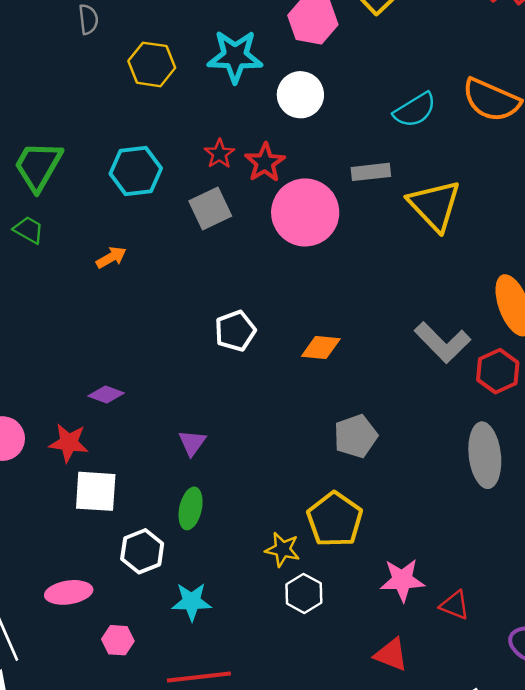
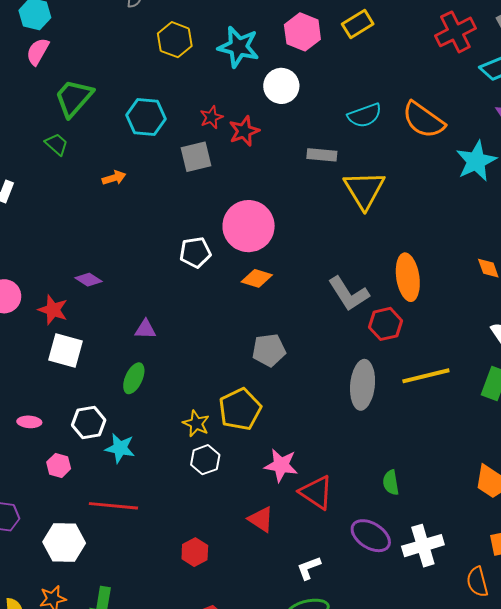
pink circle: (305, 212) -> (249, 226), moved
purple triangle: (192, 443) -> (145, 329), turned 45
white hexagon: (142, 551) -> (89, 423), moved
pink ellipse: (69, 592) -> (29, 422), size x0.7
red triangle: (455, 605) -> (316, 492), size x1.5

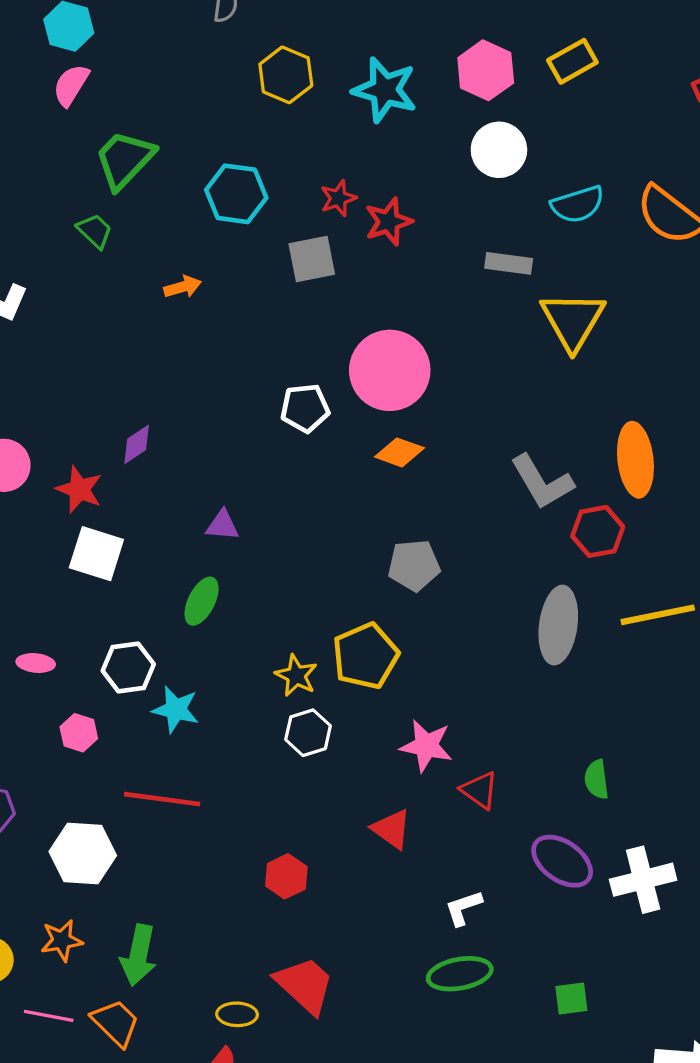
white circle: (281, 86) -> (499, 150), moved
purple diamond: (89, 280) -> (137, 444), turned -68
red triangle: (316, 492) -> (480, 790), size x0.7

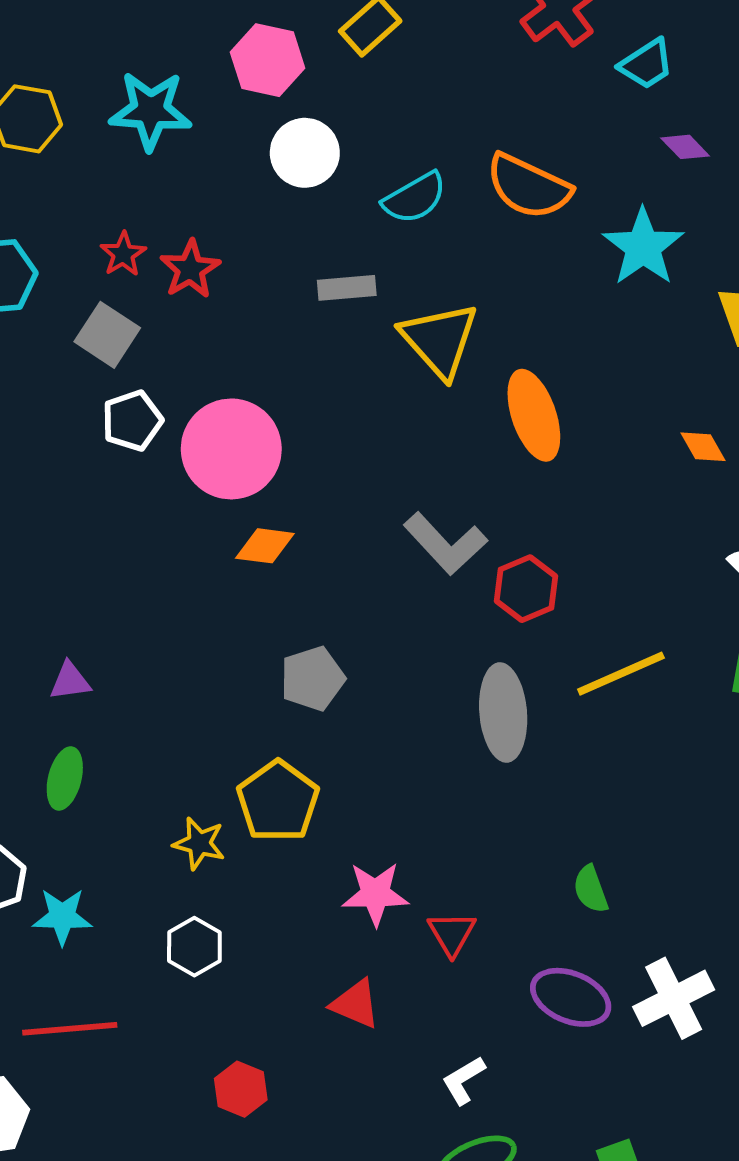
gray square: (312, 259) -> (107, 335), turned -33
white pentagon: (305, 408) -> (132, 421), moved
orange ellipse: (635, 460) -> (534, 415), moved
white hexagon: (308, 733) -> (194, 947), moved
red triangle: (480, 790) -> (452, 933), turned 36

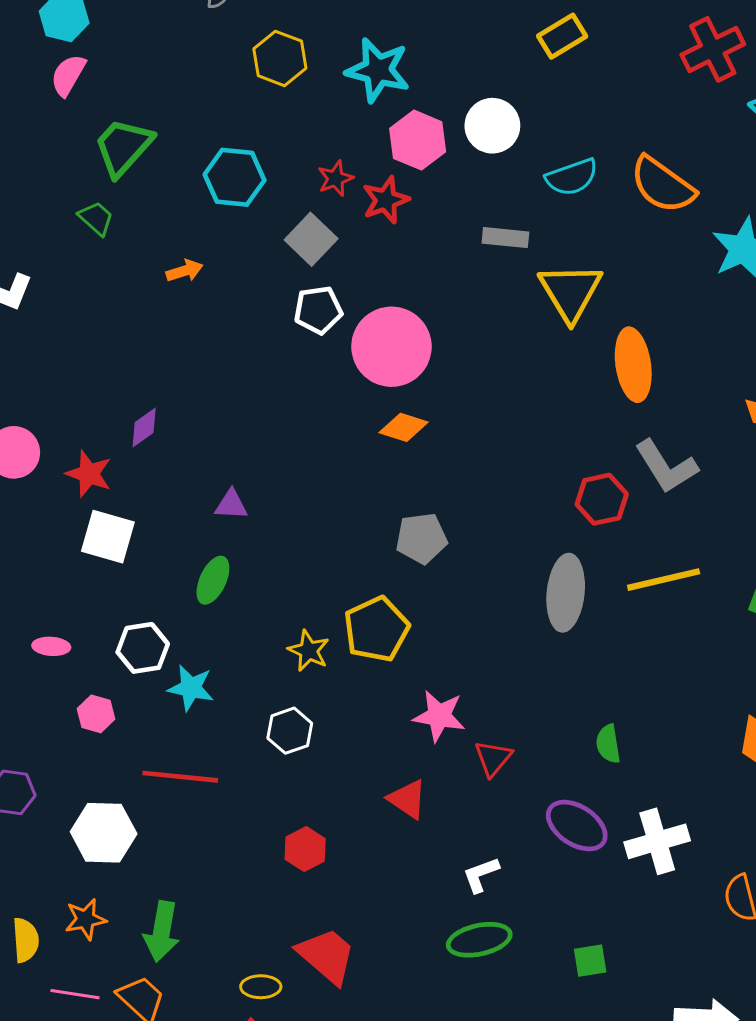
pink hexagon: (268, 60) -> (418, 140), moved
gray L-shape: (445, 543) -> (666, 466), moved

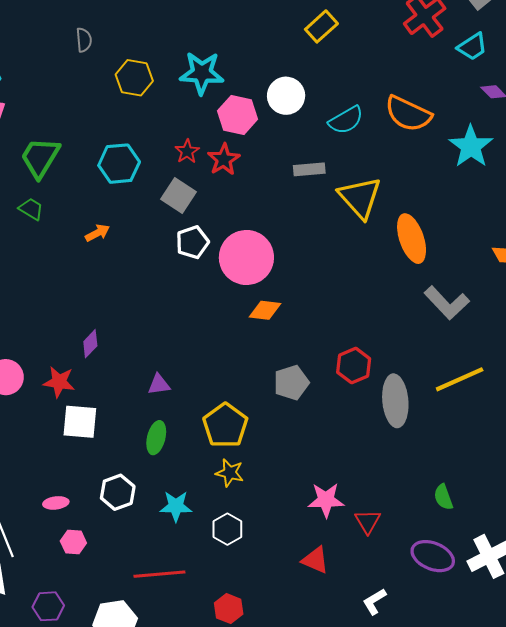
red hexagon: (602, 499) -> (354, 366), moved
yellow pentagon: (376, 629) -> (225, 425), moved
cyan star: (191, 688) -> (176, 506), moved
pink hexagon: (96, 714) -> (73, 542), moved
red hexagon: (305, 849) -> (229, 609), moved

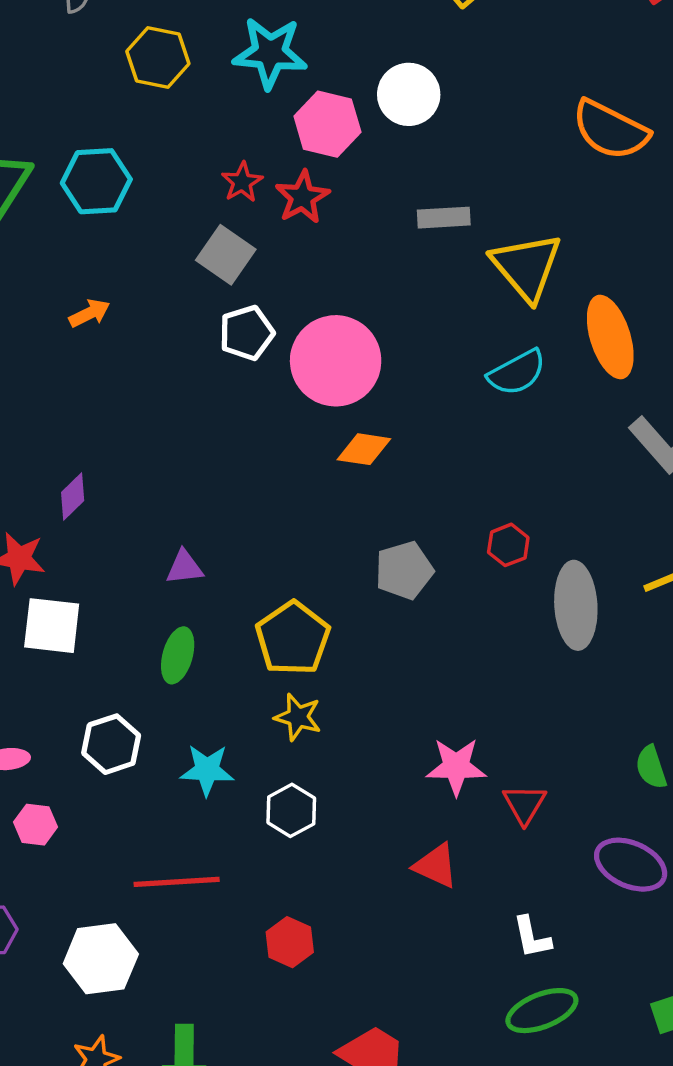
cyan semicircle: (346, 120) -> (517, 373), moved
cyan hexagon: (119, 164) -> (96, 181), moved
red hexagon: (354, 366) -> (508, 545), size x0.7
white L-shape: (374, 602) -> (532, 937), turned -72

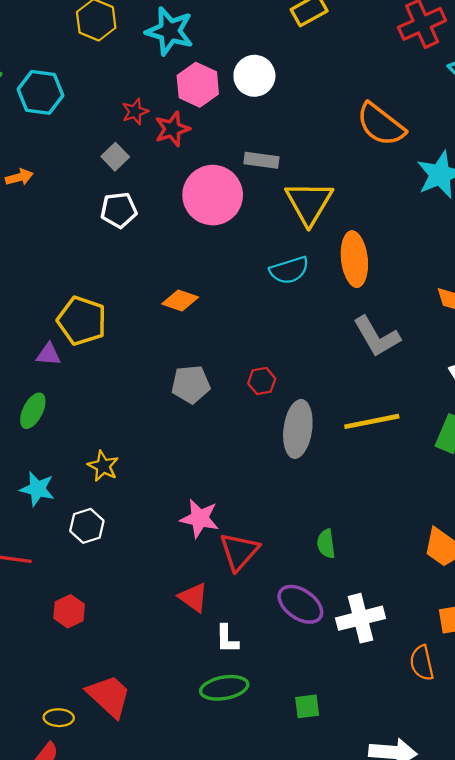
gray square: (226, 255) -> (115, 157), size x0.7
pink circle: (336, 361) -> (213, 195), moved
yellow pentagon: (293, 638) -> (82, 321), moved, turned -30
red triangle: (524, 804) -> (239, 551), size x1.4
red triangle: (436, 866) -> (193, 597), moved

